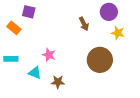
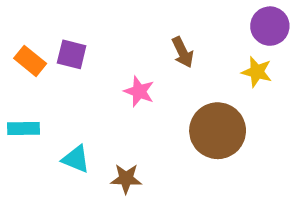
purple square: (29, 12) -> (72, 54), moved
purple circle: (109, 12) -> (270, 26), moved
pink star: (49, 55) -> (139, 91), moved

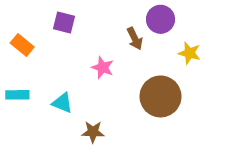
purple circle: (270, 26) -> (160, 19), moved
purple square: (72, 54) -> (64, 23), moved
cyan triangle: (76, 159) -> (62, 103), moved

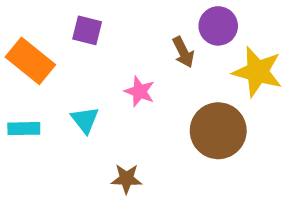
orange rectangle: (22, 45) -> (30, 61), size x1.5
yellow star: (189, 53) -> (257, 72), size x1.6
cyan triangle: (62, 103) -> (85, 120), moved, turned 30

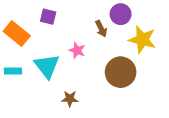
cyan triangle: (85, 120) -> (47, 66), size x1.6

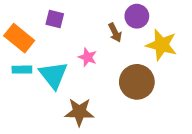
cyan rectangle: (13, 71) -> (22, 70), moved
brown star: (70, 99) -> (79, 112), size x1.5

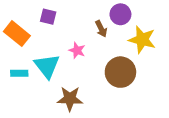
cyan rectangle: (22, 70) -> (19, 73), moved

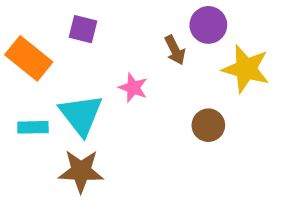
brown circle: (120, 72) -> (208, 125), size x0.6
brown star: (70, 99) -> (81, 171), moved

